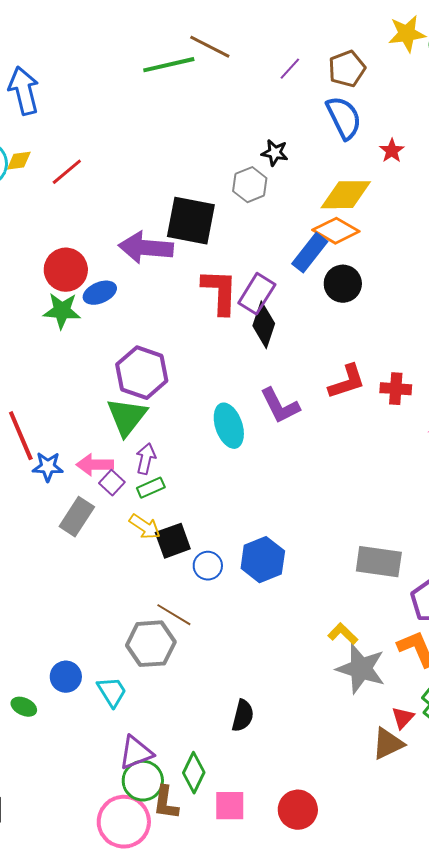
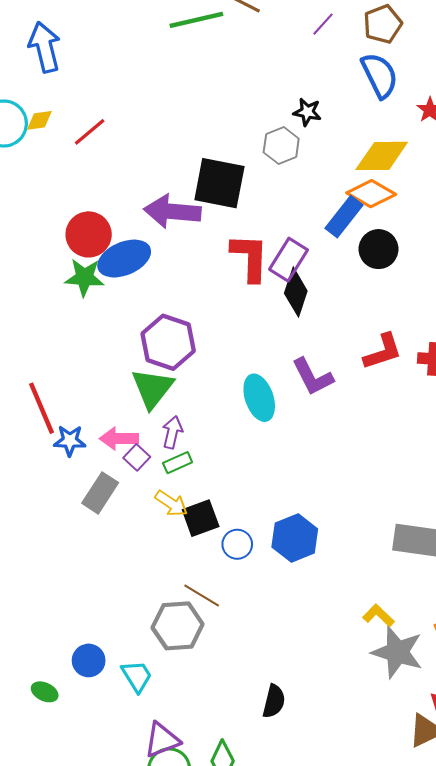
blue ellipse: (100, 293) -> (124, 259), size x1.5

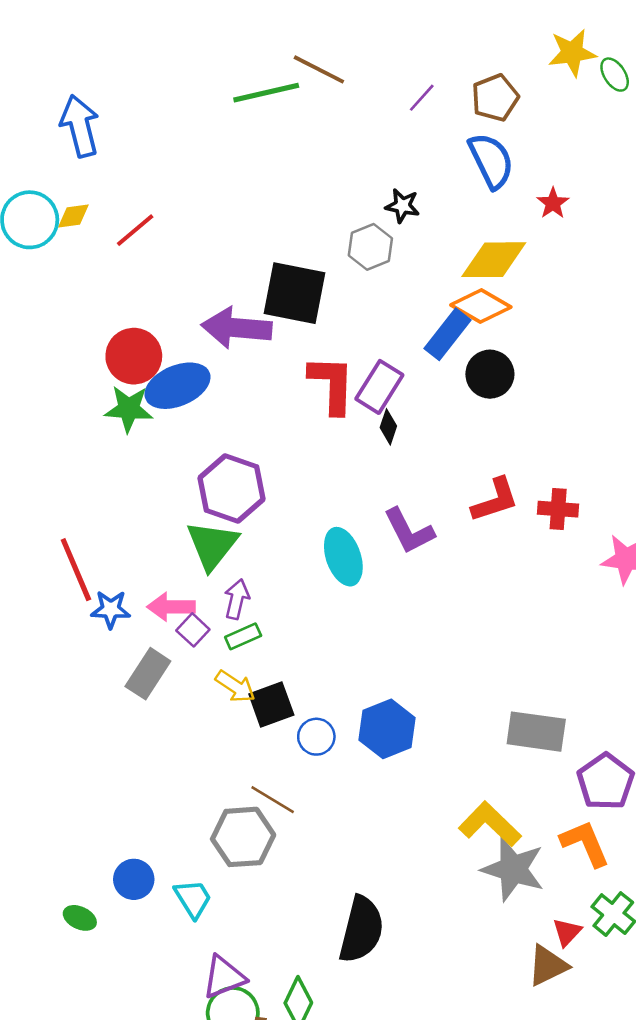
black diamond: (296, 292) -> (388, 427), size x0.6
yellow L-shape: (379, 615) -> (490, 824), size x1.6
black semicircle: (274, 701) -> (361, 929), size x1.6

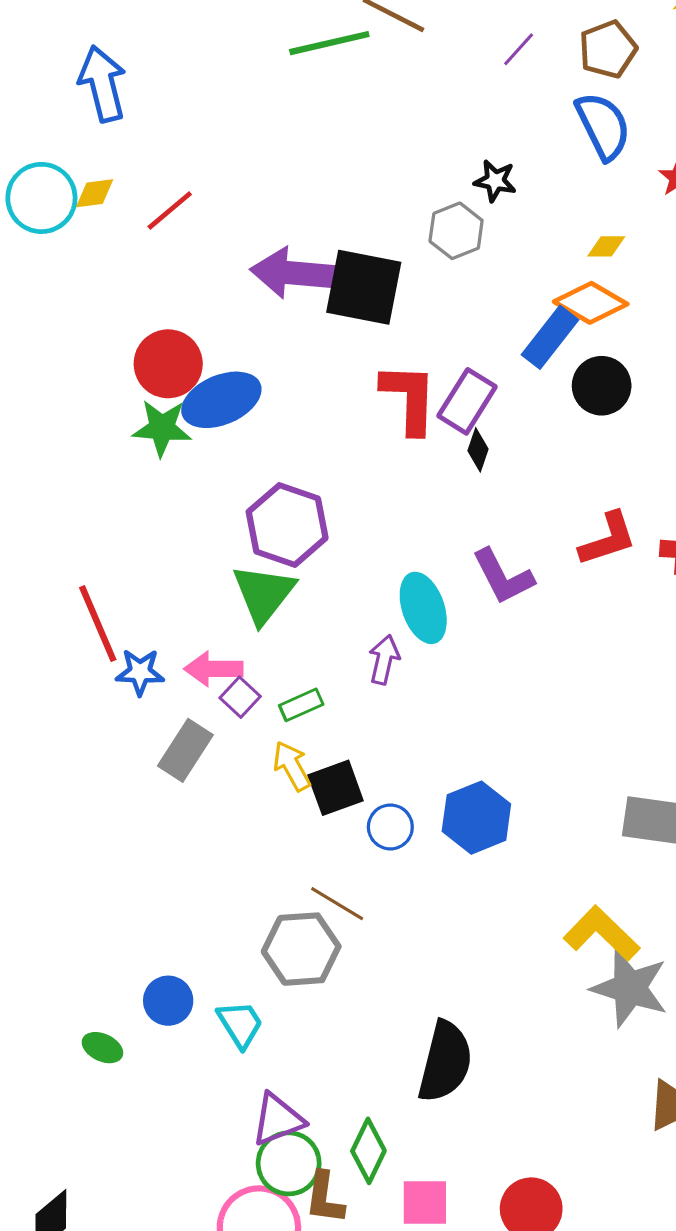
yellow diamond: (494, 260) -> (606, 246), size x0.5
purple arrow: (237, 328) -> (293, 273), moved
purple arrow: (237, 599) -> (384, 660), moved
yellow arrow: (235, 687) -> (292, 766), turned -153

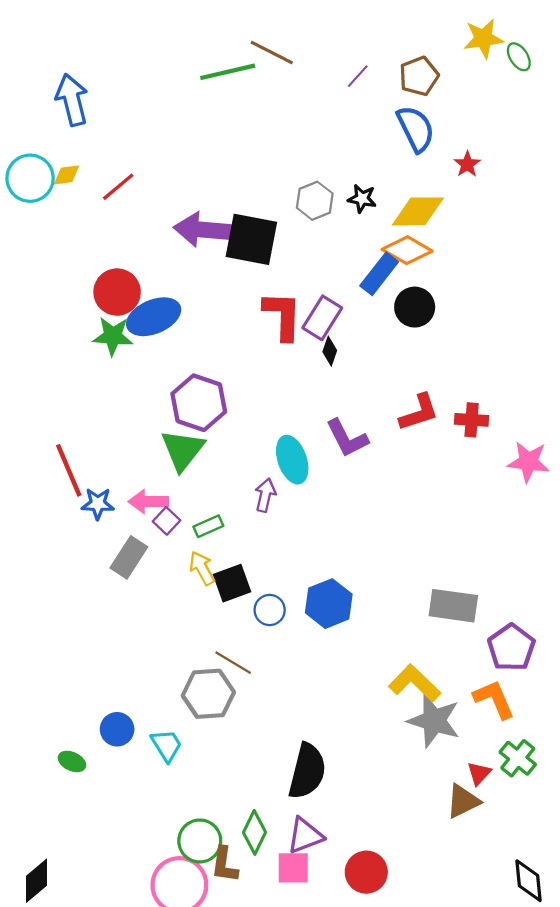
black star: (495, 181) -> (362, 199), moved
yellow diamond: (606, 246) -> (418, 211), size x2.0
purple triangle: (278, 1120) -> (305, 836), moved

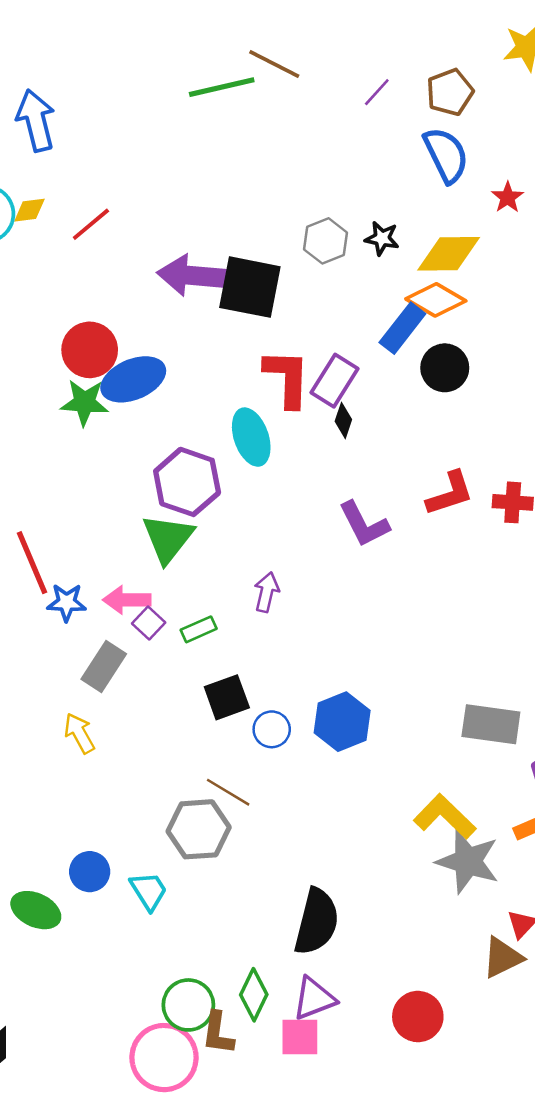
cyan ellipse: (292, 460) -> (251, 437), moved
yellow arrow: (202, 568) -> (79, 733), moved
green ellipse: (72, 761) -> (36, 910), size x1.5
red circle: (366, 872) -> (418, 1017), moved

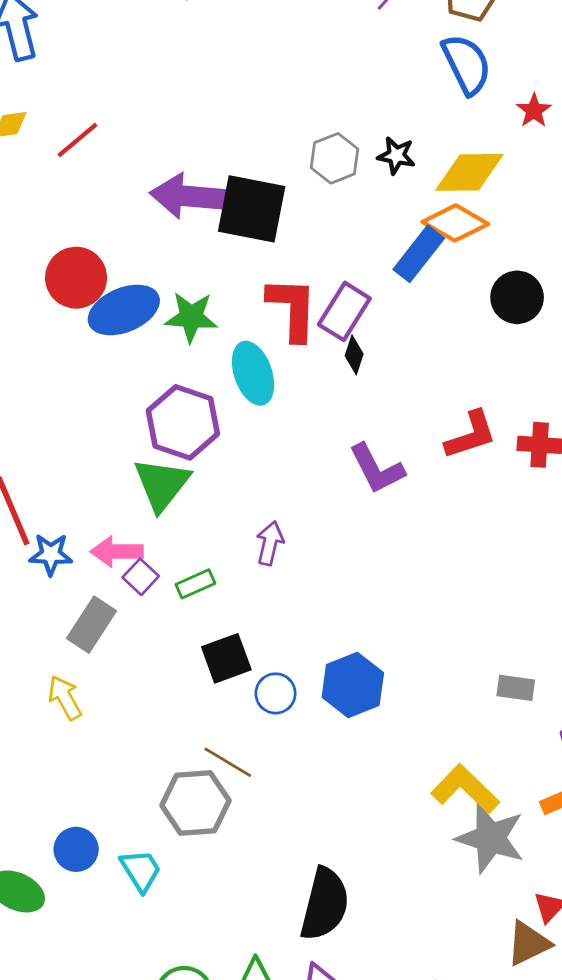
black circle: (445, 368) -> (517, 297), moved
green star: (85, 402) -> (191, 317), moved
gray rectangle: (491, 724) -> (516, 688), size x0.6

